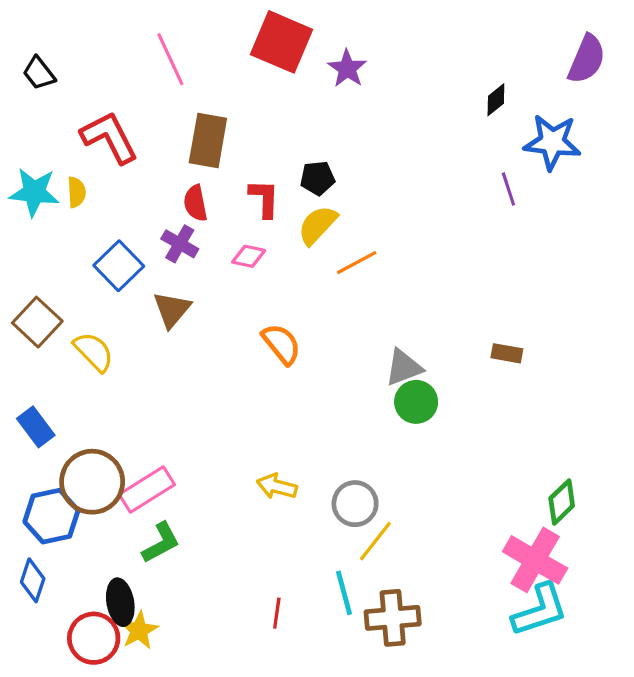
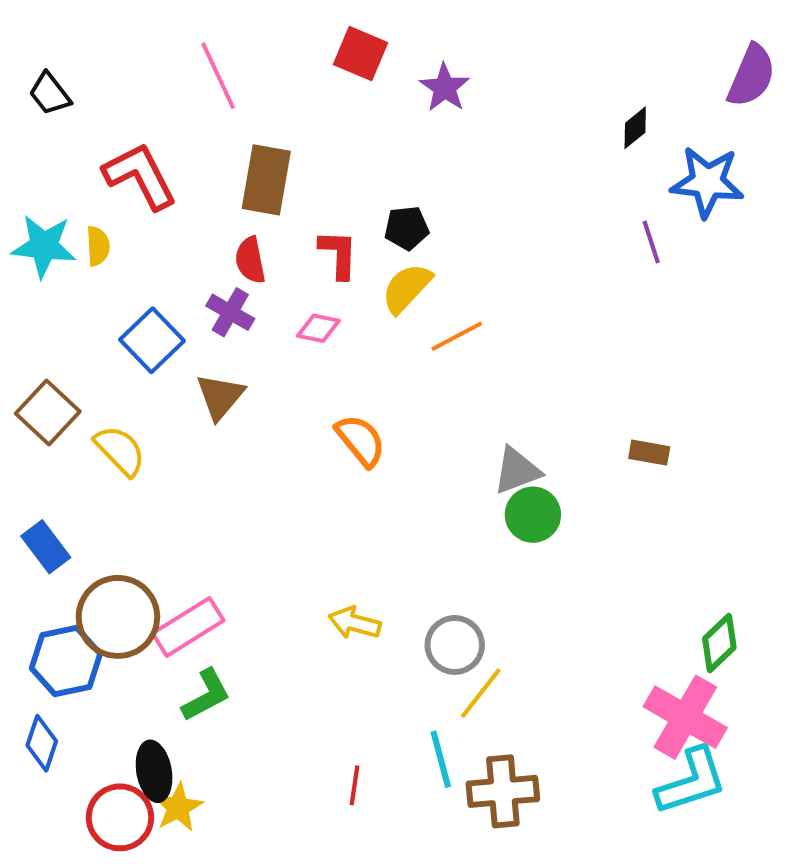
red square: (281, 42) -> (361, 54), size x0.7

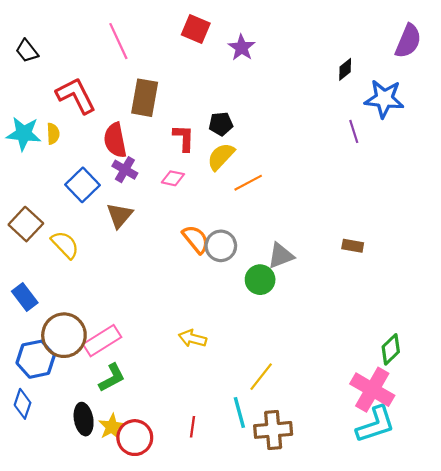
red semicircle: (250, 260) -> (115, 140), moved, size x1.4
green circle: (533, 515) -> (260, 280), moved
gray circle: (455, 645) -> (221, 246), moved
yellow star: (178, 807) -> (112, 427), moved
red circle: (120, 817) -> (135, 438), moved

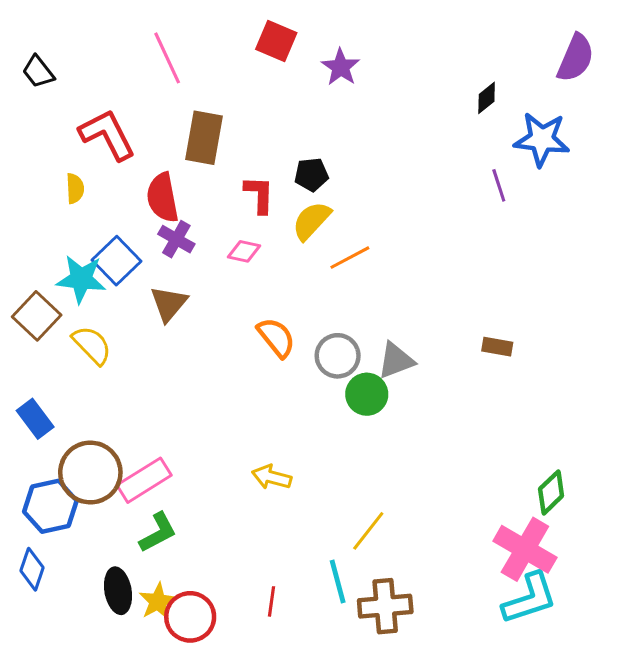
cyan star: (24, 134) -> (81, 279), moved
gray circle: (221, 246) -> (338, 356), moved

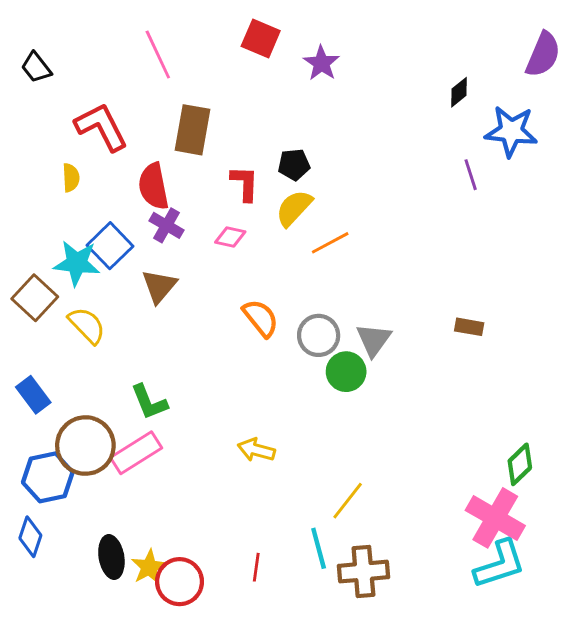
gray triangle: (396, 360) -> (374, 340), turned -33
green L-shape: (158, 532) -> (149, 402), moved, turned 96

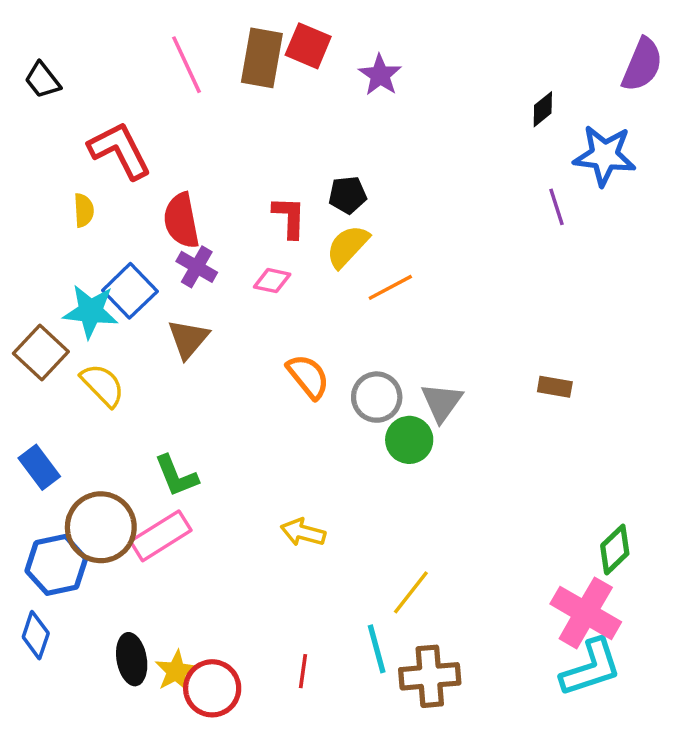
brown rectangle: (193, 130) -> (262, 58), moved

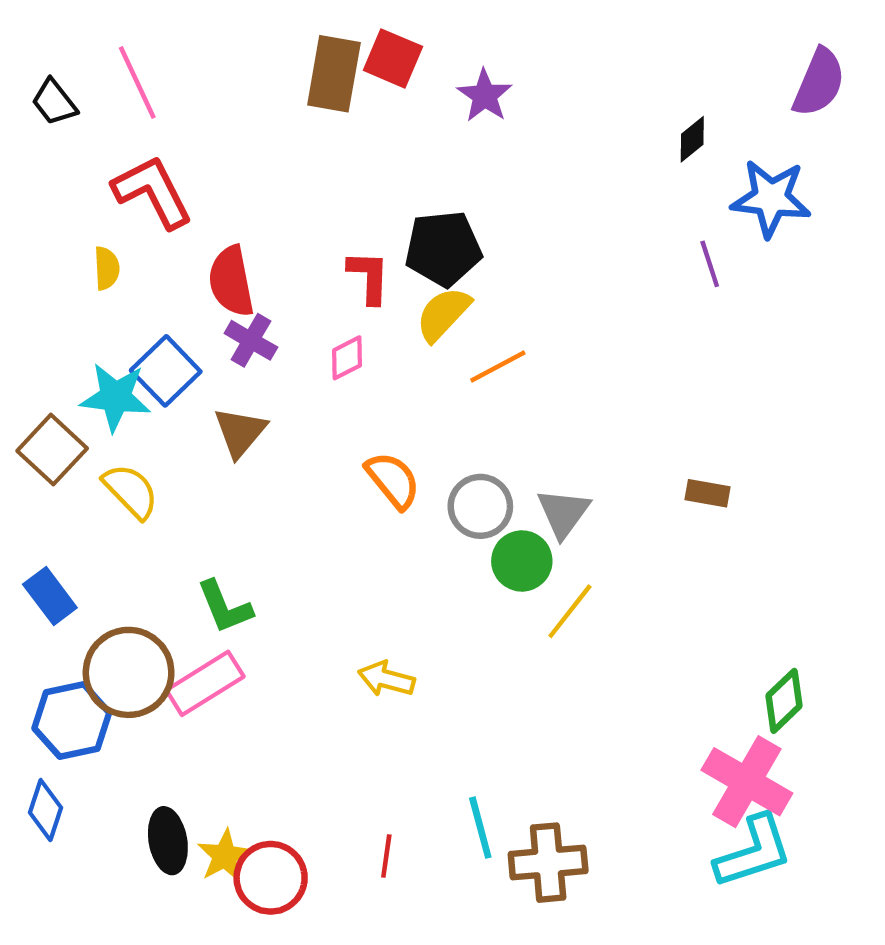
pink line: (186, 65) -> (137, 82), moved
black pentagon: (348, 195) -> (443, 249), size x1.6
pink diamond: (272, 281) -> (347, 358), turned -39
yellow line: (411, 592) -> (570, 611), moved

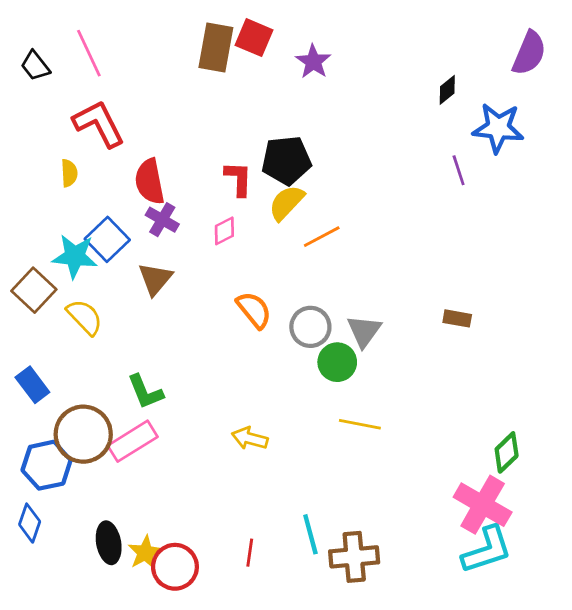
yellow line: (570, 611) -> (360, 424), moved, turned 63

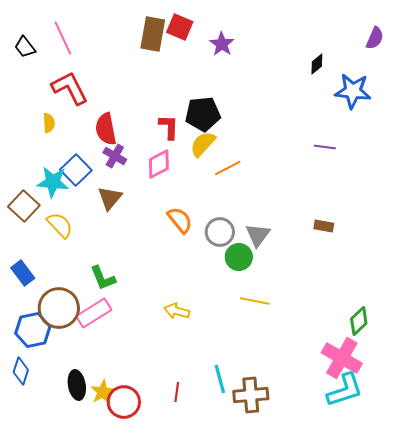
purple semicircle: (529, 53) -> (375, 38), size x0.7
purple line: (459, 170) -> (325, 147), moved, turned -65
pink diamond: (224, 231) -> (159, 164), size x1.4

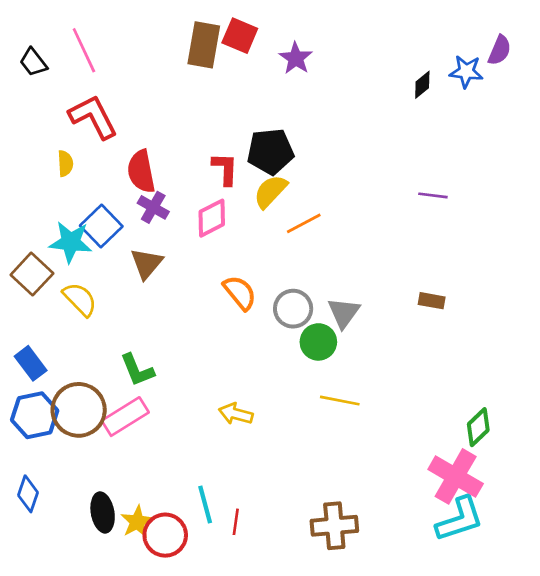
blue star: (353, 91) -> (466, 72), moved, size x0.7
blue hexagon: (33, 330) -> (35, 415), moved
cyan line: (220, 379) -> (205, 504), moved

